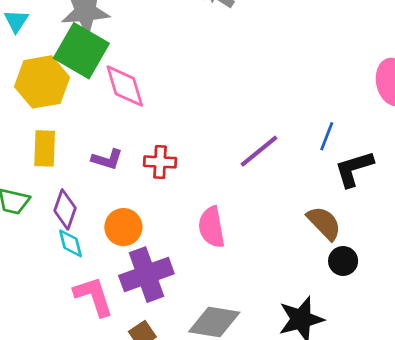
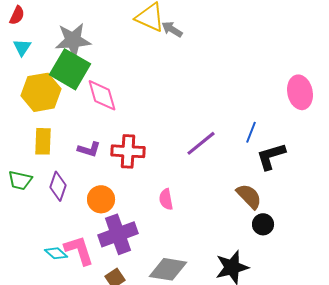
red cross: (160, 162) -> (128, 151), size x1.4
pink semicircle: (212, 227) -> (166, 199), size x0.7
cyan diamond: (70, 243) -> (56, 253), moved, turned -35

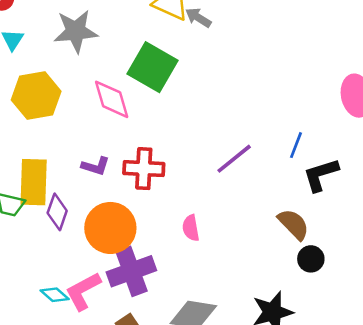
green square: (70, 69) -> (152, 67), moved
yellow rectangle: (43, 141) -> (34, 182), moved, size x1.4
orange circle: (101, 199) -> (110, 228), size x1.5
pink L-shape: (79, 250) -> (83, 291), turned -100

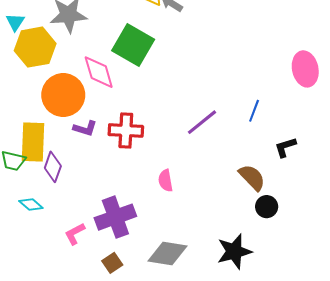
yellow hexagon: (36, 96) -> (35, 47), moved
black L-shape: (321, 175) -> (285, 147), moved, size x0.7
orange circle: (110, 228) -> (63, 95), moved
pink L-shape: (83, 291) -> (75, 234), size x0.7
cyan diamond: (55, 295) -> (31, 205), moved

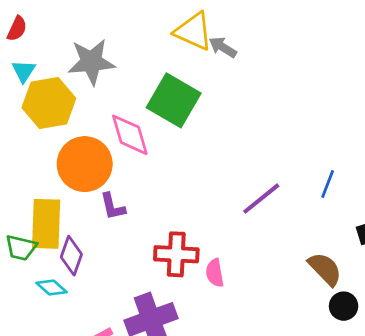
purple L-shape: (85, 128) -> (113, 207), turned 60
red cross: (126, 130) -> (176, 254), moved
cyan diamond: (31, 205) -> (51, 288), moved

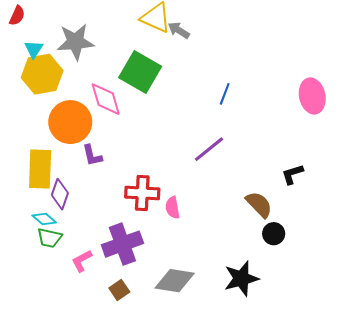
cyan triangle: (24, 71) -> (34, 49), moved
blue line: (328, 184) -> (225, 94), moved
green trapezoid: (21, 248) -> (49, 238), moved

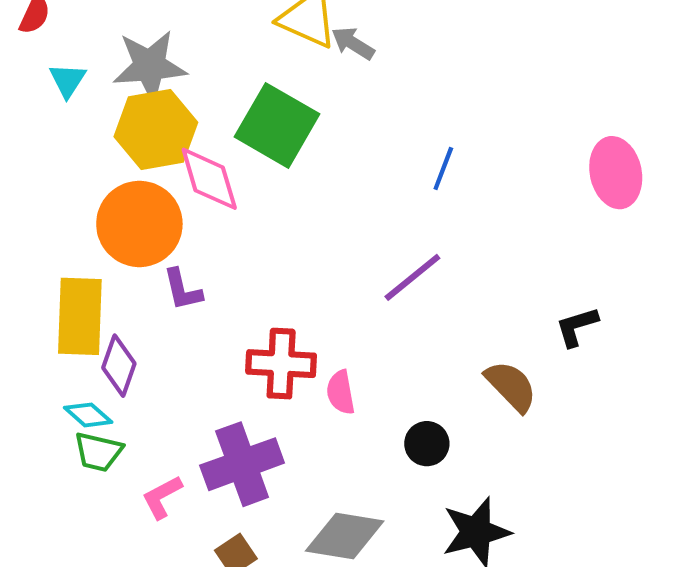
yellow hexagon: (42, 74) -> (156, 130), moved
black circle: (274, 234) -> (427, 444), moved

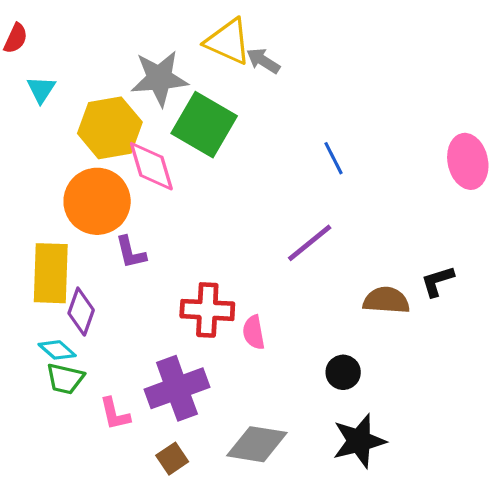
gray star: (150, 66) -> (159, 78), moved
blue line: (443, 169) -> (334, 158), turned -48
brown semicircle: (511, 386) -> (386, 300), moved, turned -42
black circle: (427, 444) -> (343, 372), moved
pink L-shape: (162, 497) -> (115, 414), turned -75

